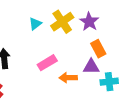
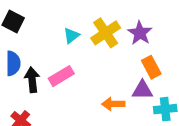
pink rectangle: (47, 63) -> (61, 76), moved

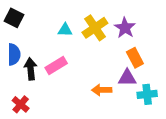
cyan triangle: (71, 35) -> (65, 30), turned 40

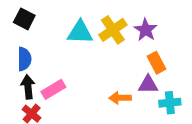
cyan triangle: (65, 30) -> (80, 32), size x1.6
pink rectangle: (56, 66) -> (53, 89), moved
black arrow: (31, 69) -> (28, 87), moved

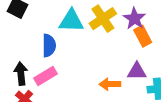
blue semicircle: (24, 59) -> (49, 45), moved
orange rectangle: (157, 63) -> (143, 36), moved

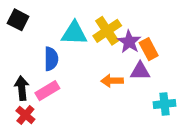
purple star: (134, 19) -> (129, 42), moved
purple triangle: (137, 71) -> (140, 71), moved
orange arrow: (110, 84) -> (112, 81), moved

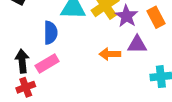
orange rectangle: (149, 49) -> (156, 17), moved
red cross: (25, 115) -> (26, 87), turned 30

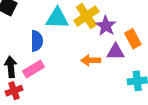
orange rectangle: (156, 17) -> (133, 39), moved

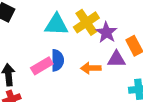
blue semicircle: (37, 41) -> (57, 60), moved
pink rectangle: (33, 69) -> (42, 66), moved

